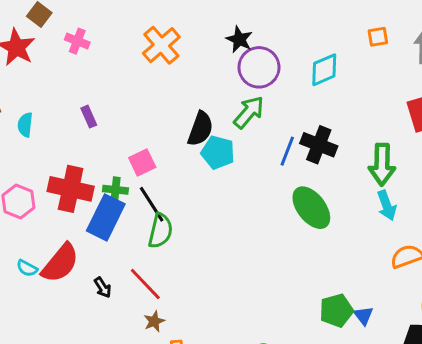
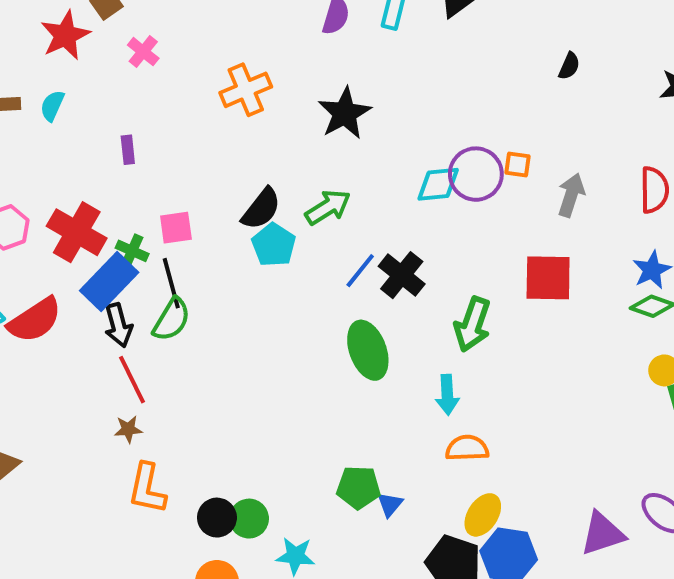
black star: (239, 39) -> (345, 113), size x1.5
purple circle: (259, 67) -> (476, 174), moved
cyan semicircle: (25, 125) -> (52, 106), moved
cyan arrow: (387, 205) -> (447, 395), moved
black arrow: (103, 287) -> (118, 325), moved, size x1.5

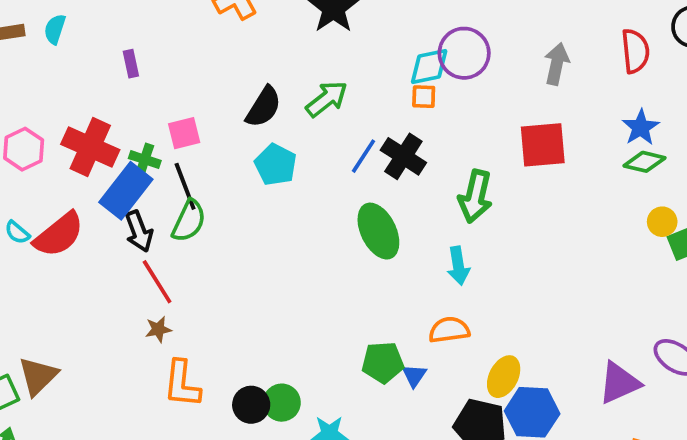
orange square: (518, 165) -> (424, 97), moved
cyan pentagon: (274, 245) -> (276, 165), moved
orange semicircle: (467, 448) -> (449, 330), moved

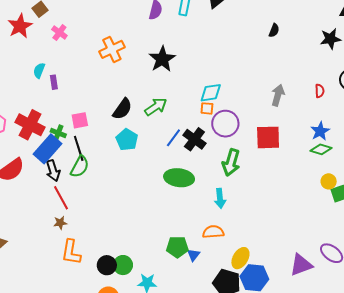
cyan semicircle: (55, 29) -> (39, 70), moved
red semicircle: (635, 51) -> (320, 91), size x0.6
purple circle: (464, 53) -> (225, 124), moved
green ellipse: (378, 231) -> (179, 178), turned -60

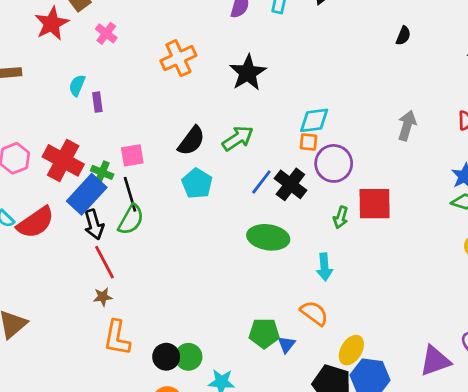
red square: (268, 137) -> (375, 204), moved
green arrow: (231, 162) -> (341, 217), size x0.6
orange semicircle: (213, 232) -> (314, 313), turned 40

